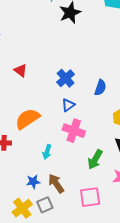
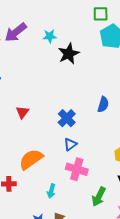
red triangle: (21, 70) -> (22, 112), turned 32
blue semicircle: (100, 88) -> (103, 104), moved

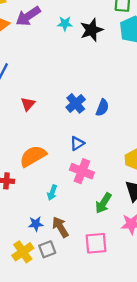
black star: (69, 54) -> (92, 30), moved
blue semicircle: (103, 104) -> (102, 108), moved
blue cross: (67, 118) -> (76, 103), moved

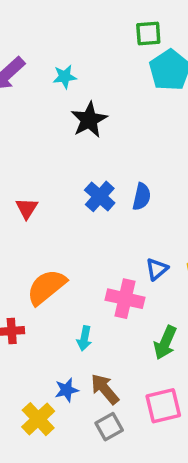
black star: (92, 30) -> (89, 120), moved
blue triangle: (77, 143) -> (157, 269), moved
gray square: (47, 249) -> (109, 427), moved
yellow cross: (23, 252) -> (38, 419), moved

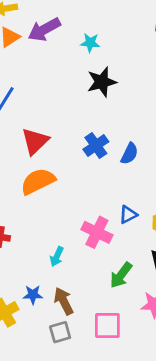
red triangle: (27, 208) -> (35, 141), size x1.5
orange semicircle: (46, 287) -> (38, 181), moved

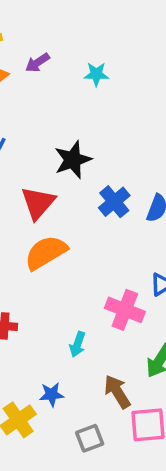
purple arrow: (44, 30) -> (37, 63), size x0.6
black star: (102, 82) -> (73, 160), moved
brown arrow: (64, 301) -> (117, 392), moved

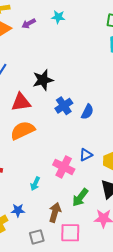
cyan star: (96, 74) -> (58, 17), moved
red triangle: (38, 203) -> (21, 102), turned 35
brown arrow: (117, 392) -> (55, 212), turned 42

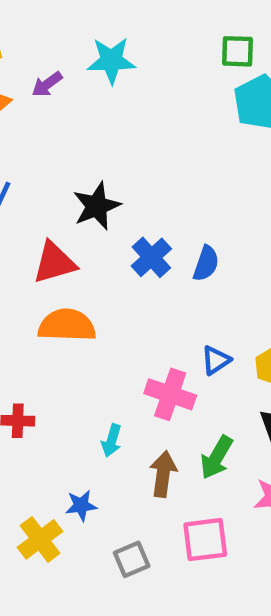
cyan star: (58, 17) -> (111, 60), size x1.5
orange semicircle: (23, 130) -> (67, 325), turned 35
brown arrow: (55, 212) -> (163, 474), moved

